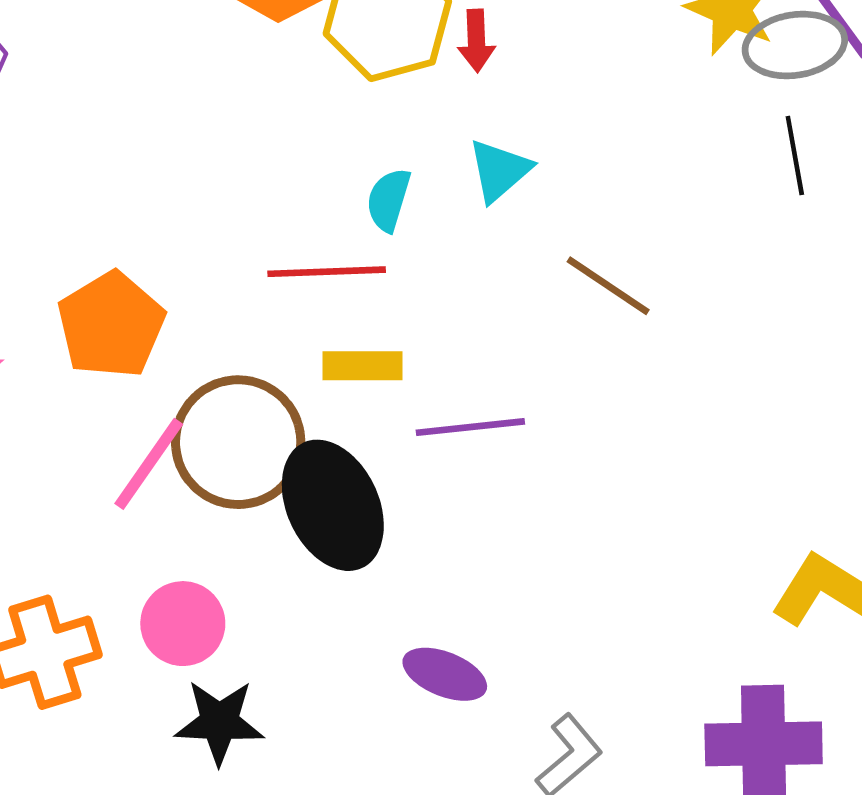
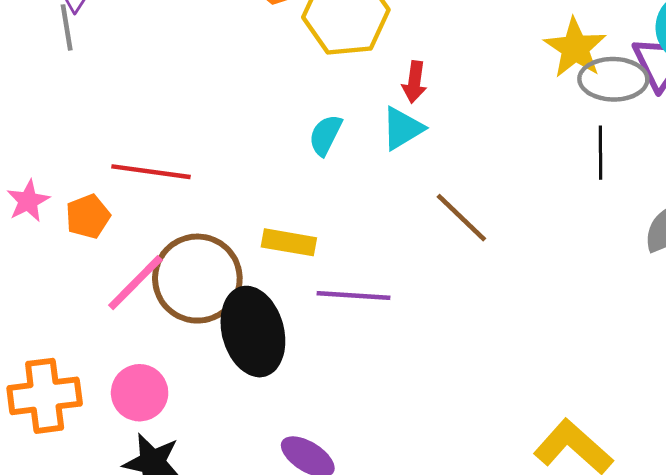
red arrow: (476, 41) -> (414, 82), moved
red line: (327, 272) -> (151, 172), moved
orange pentagon: (111, 325) -> (88, 216), moved, size x0.6

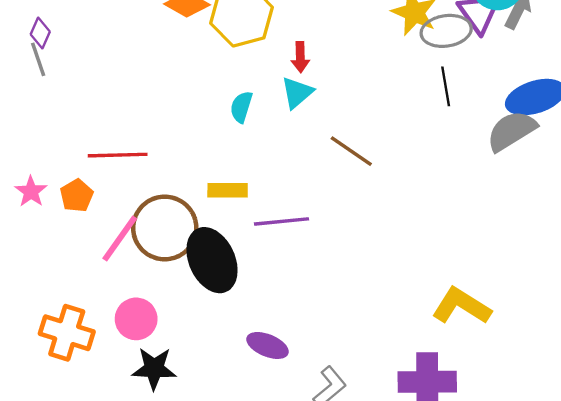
orange cross: (45, 396) -> (67, 333), turned 34

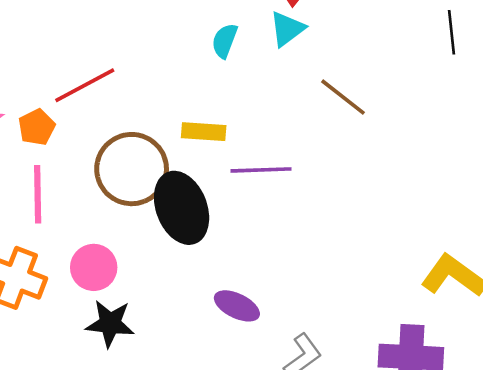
red line: (118, 155) -> (85, 85), turned -30
pink line: (120, 238) -> (38, 194), moved, turned -40

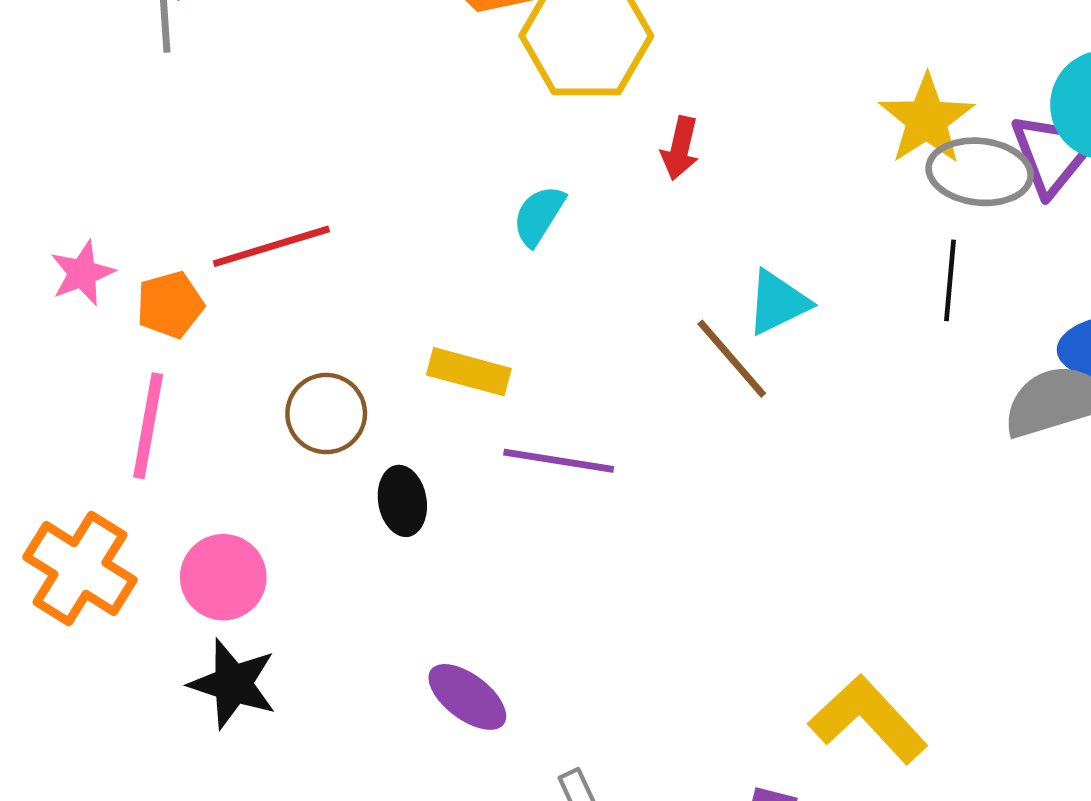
cyan triangle: (287, 29) -> (778, 302), moved
brown circle: (132, 169) -> (326, 414), size x0.6
black ellipse: (182, 208) -> (402, 501), size x0.5

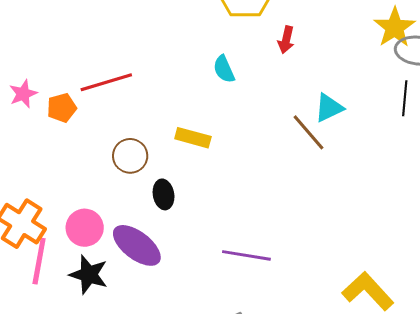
cyan semicircle: (539, 215) -> (224, 69), turned -56
pink line: (148, 426) -> (39, 261), moved
purple line: (559, 461) -> (246, 255), moved
purple ellipse: (467, 697) -> (137, 245), moved, size x1.4

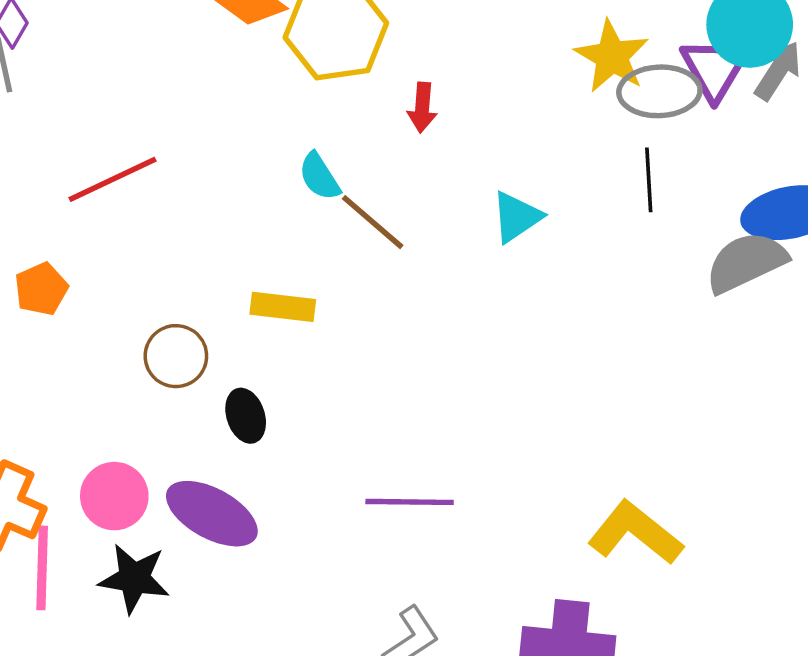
red line: (106, 82) -> (113, 179), moved
brown line: (309, 132) -> (373, 222), moved

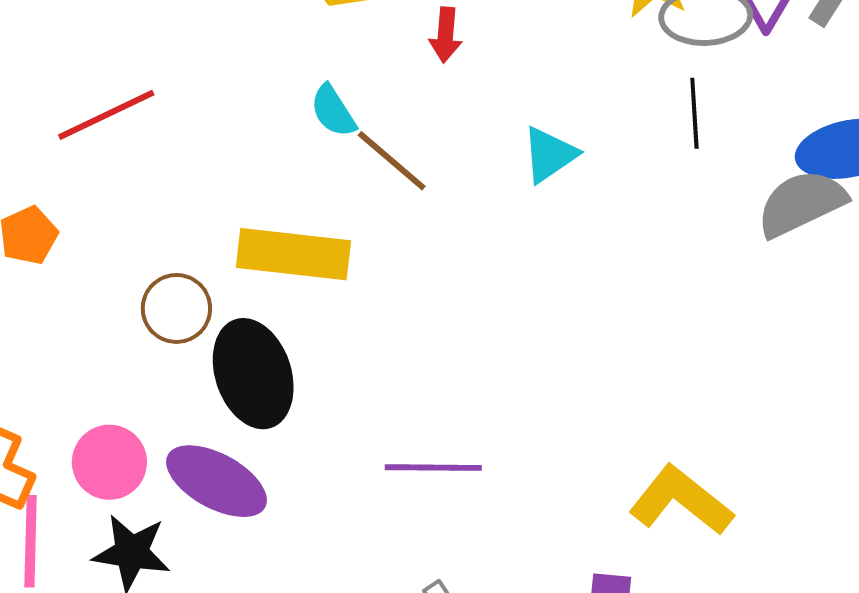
yellow rectangle: (283, 307) -> (293, 254), size x1.6
black ellipse: (246, 416) -> (253, 374), size x1.8

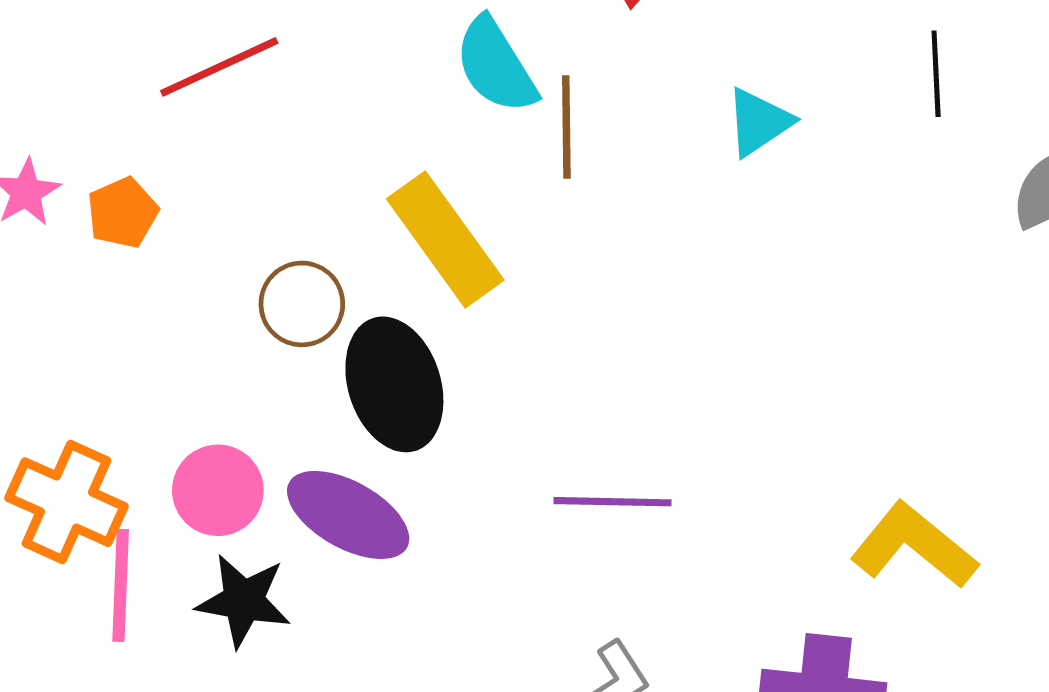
cyan semicircle: (333, 111) -> (496, 66), size x1.5
brown line: (392, 161) -> (566, 127), turned 48
yellow rectangle: (293, 254) -> (445, 239), turned 47

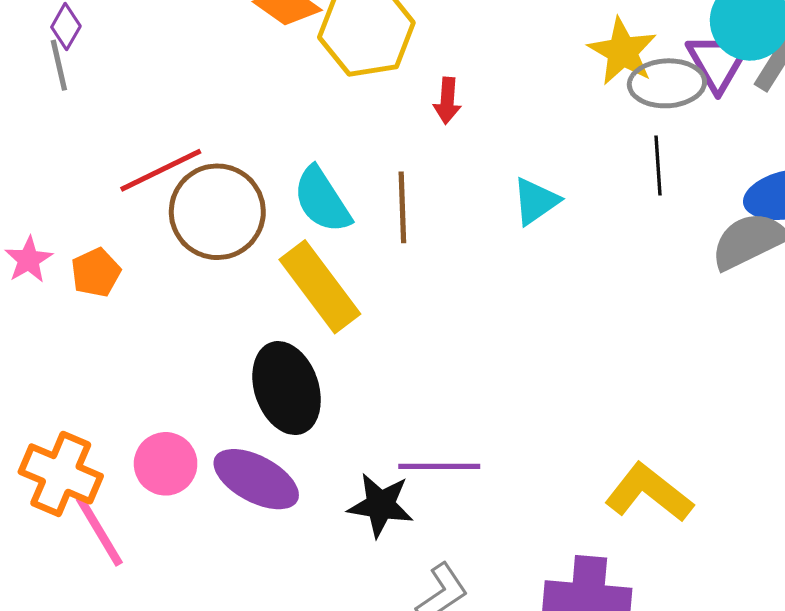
cyan semicircle: (496, 66) -> (322, 200), moved
brown circle: (302, 304) -> (217, 212), moved, size x1.6
pink line: (121, 585) -> (99, 531), turned -32
black star: (243, 601) -> (381, 505), moved

